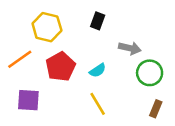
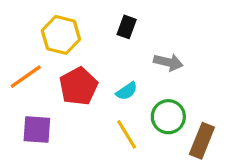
green circle: (150, 73) -> (168, 117), moved
brown rectangle: (156, 109) -> (202, 141), size x1.5

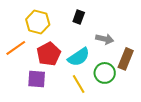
cyan semicircle: (127, 91) -> (79, 57), size x1.6
purple square: (37, 130) -> (37, 79), moved
brown rectangle: (202, 141) -> (126, 59), moved

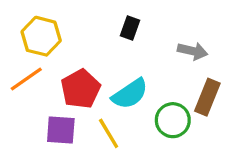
yellow hexagon: (38, 22) -> (41, 36), moved
gray arrow: (105, 39) -> (193, 51), moved
yellow line: (79, 84) -> (109, 133), moved

